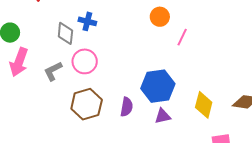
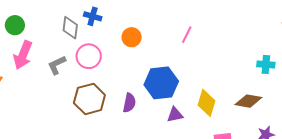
orange circle: (160, 17) -> (132, 37), moved
purple triangle: (163, 116) -> (175, 115), moved

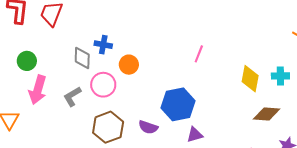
orange circle: (132, 37) -> (129, 65), moved
purple semicircle: (129, 103) -> (148, 127), turned 102
yellow diamond: (206, 103) -> (250, 79), moved

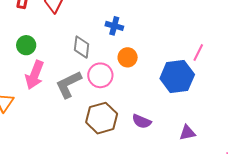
blue cross: (103, 45) -> (114, 26), moved
gray L-shape: (72, 96) -> (69, 84), size x1.4
blue hexagon: (178, 104) -> (177, 76), moved

